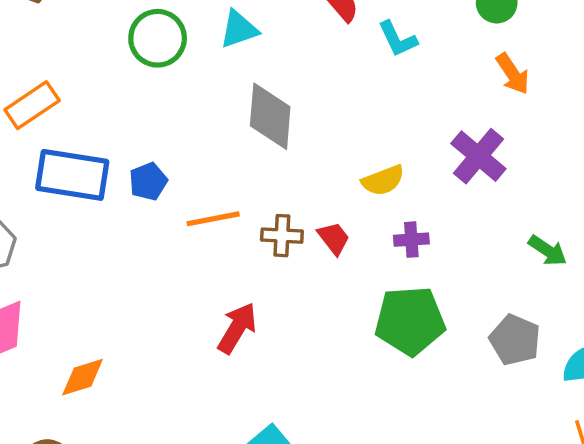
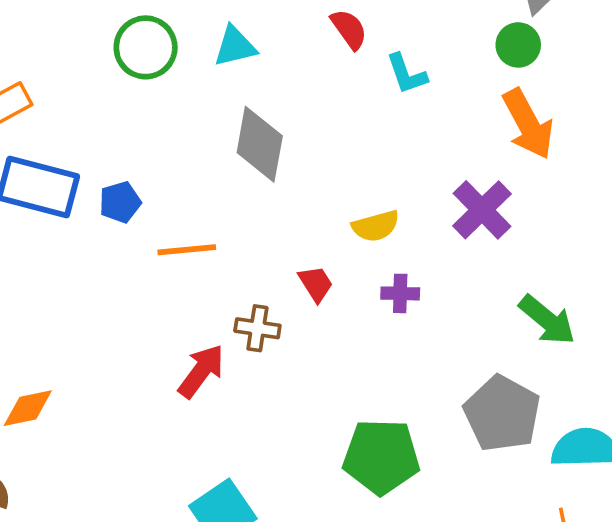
orange arrow: (513, 74) -> (528, 124), size x1.5
brown cross: (282, 236) -> (257, 328), moved
green arrow: (548, 251) -> (547, 320), size x1.4
green pentagon: (410, 321) -> (381, 457), moved
gray pentagon: (515, 340) -> (502, 414), size x1.4

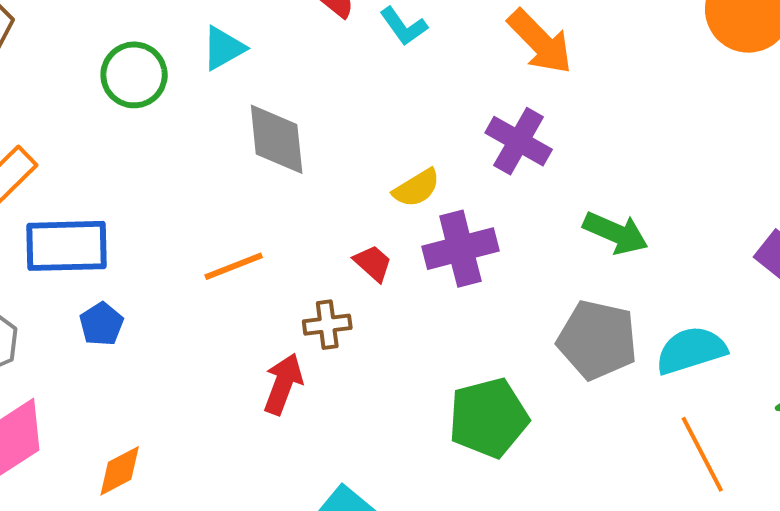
blue pentagon: (120, 202) -> (101, 324), moved
purple cross: (400, 293) -> (460, 249), size x1.8

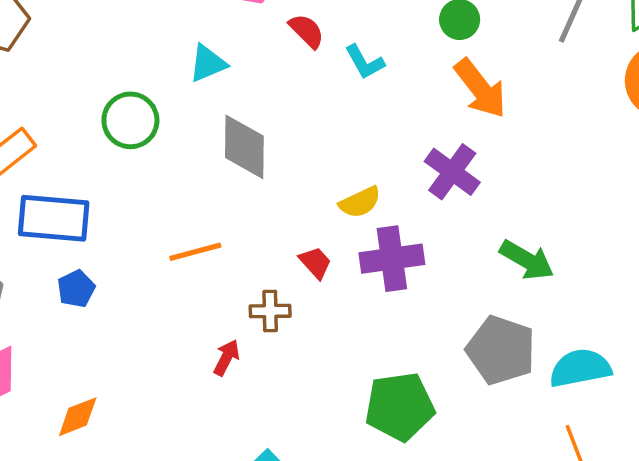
green circle: (134, 75) -> (130, 120), moved
red arrow: (283, 384) -> (226, 358), size x0.7

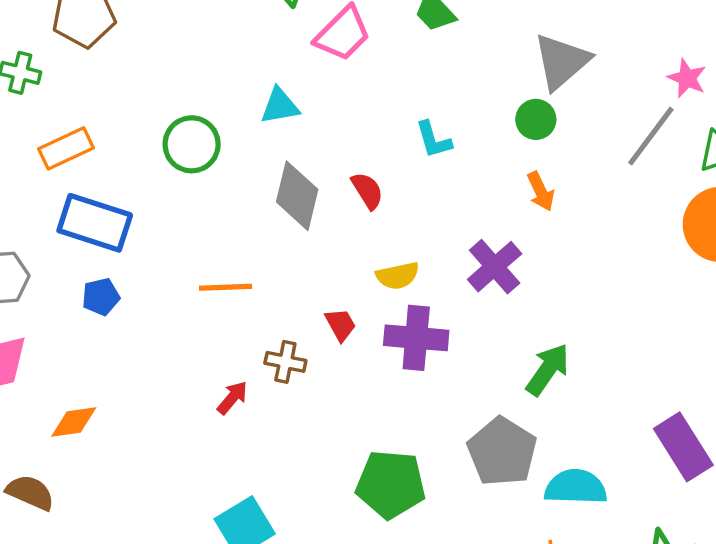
red semicircle: (307, 31) -> (367, 191), moved
orange arrow: (480, 88) -> (541, 191), size x0.6
green arrow: (527, 260) -> (548, 369), turned -98

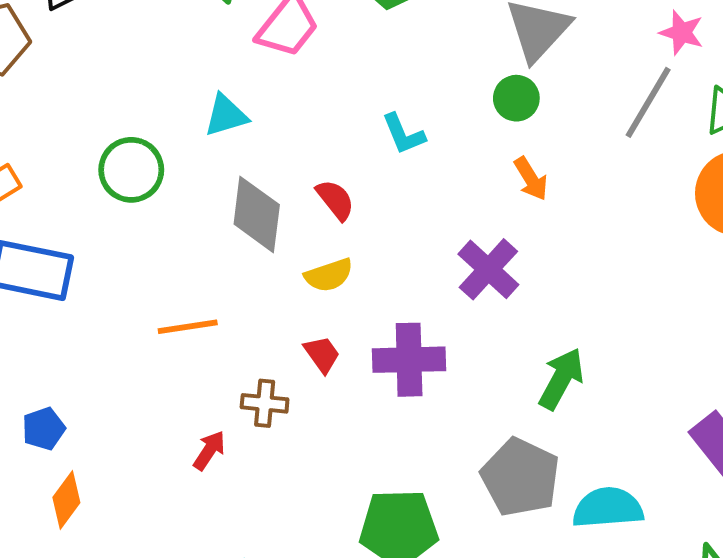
yellow semicircle: (398, 276) -> (329, 275), moved
blue pentagon: (101, 297) -> (44, 429), moved
orange diamond: (74, 422) -> (66, 500), moved, turned -39

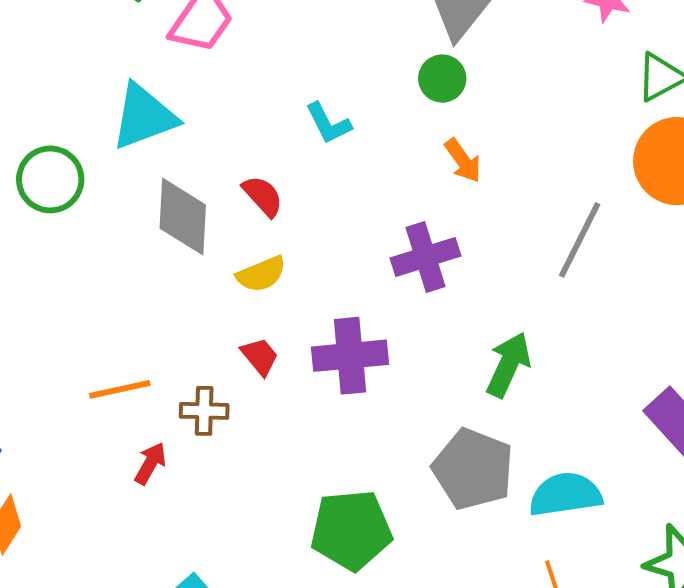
gray line: (648, 102) -> (580, 240), moved
cyan triangle: (226, 115) -> (144, 117), size x1.5
purple cross: (488, 269) -> (425, 257), turned 34
orange line: (188, 327) -> (120, 389), moved

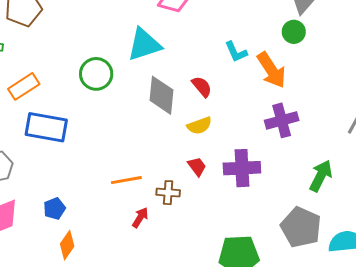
orange arrow: (463, 161) -> (271, 70), moved, size x1.6

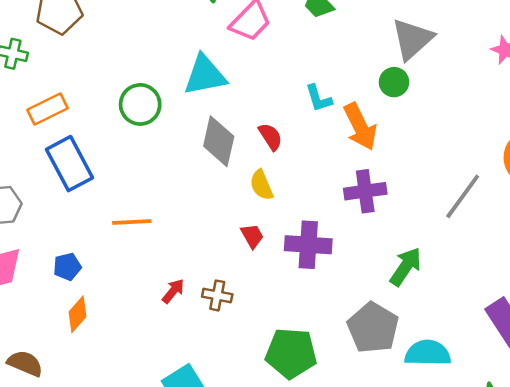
yellow semicircle: (199, 126) -> (261, 185), turned 80
blue rectangle: (46, 127) -> (70, 164), turned 45
orange line: (126, 180) -> (132, 222), moved
brown cross: (168, 193) -> (217, 295), moved

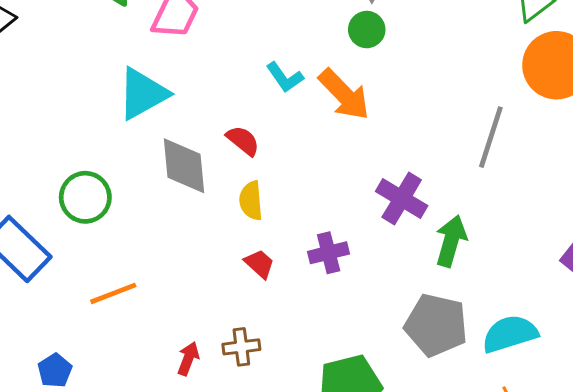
green circle: (140, 104) -> (85, 197), moved
yellow semicircle: (261, 185) -> (251, 201), turned 36
purple cross: (365, 191) -> (402, 199), moved, turned -33
purple cross: (308, 245) -> (329, 253), size x0.7

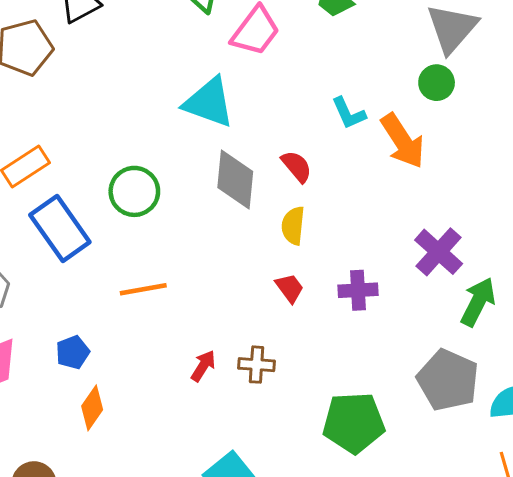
cyan triangle: (143, 94) -> (209, 103), turned 38

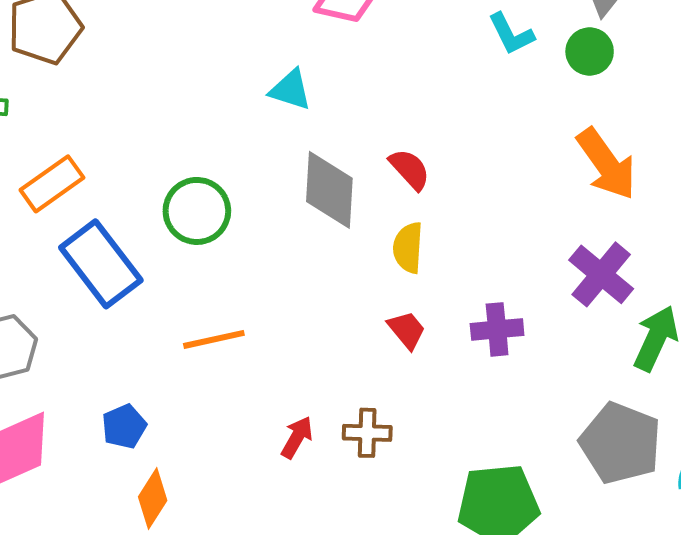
cyan triangle: (209, 103) -> (290, 90), size x0.6
cyan L-shape: (349, 113) -> (511, 34), moved
orange arrow: (403, 141) -> (606, 164), moved

